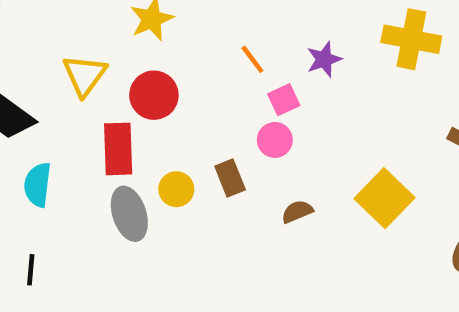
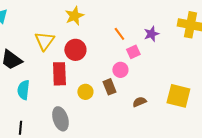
pink circle: (275, 140) -> (120, 70), moved
yellow square: (384, 198) -> (178, 96), turned -30
gray ellipse: (129, 214) -> (60, 119), moved

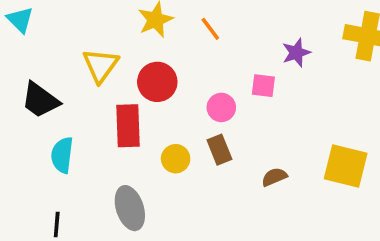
orange line: (119, 34) -> (210, 29), moved
pink square: (133, 52) -> (263, 86), turned 32
pink circle: (120, 70) -> (221, 107), moved

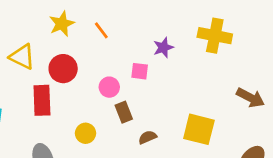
yellow triangle: (101, 65) -> (22, 57), turned -40
brown rectangle: (219, 150) -> (124, 112), moved
yellow circle: (176, 159) -> (86, 133), moved

